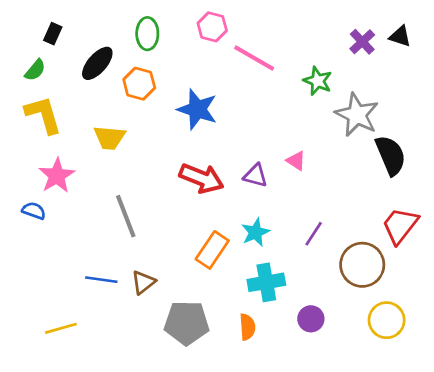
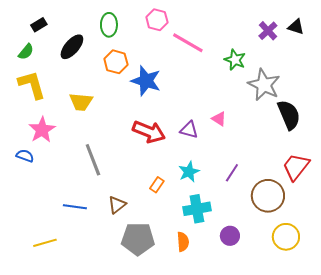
black rectangle: (53, 34) -> (39, 25), turned 35
orange hexagon: (139, 84) -> (116, 62), moved
orange rectangle: (212, 250) -> (157, 185), size x0.6
brown triangle: (143, 282) -> (117, 205), moved

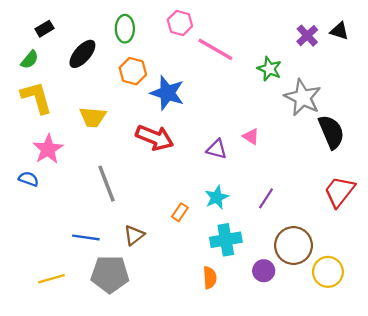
red arrow: (149, 132) -> (155, 138), moved
brown circle: (268, 196) -> (294, 245), moved
gray pentagon: (138, 239) -> (110, 274), moved

